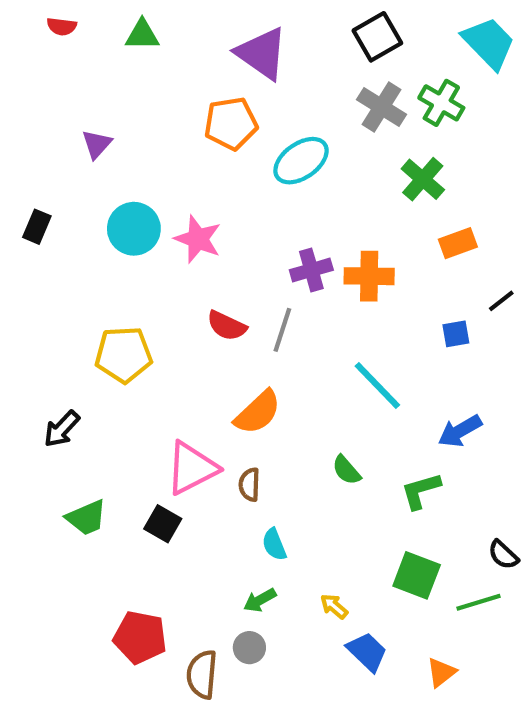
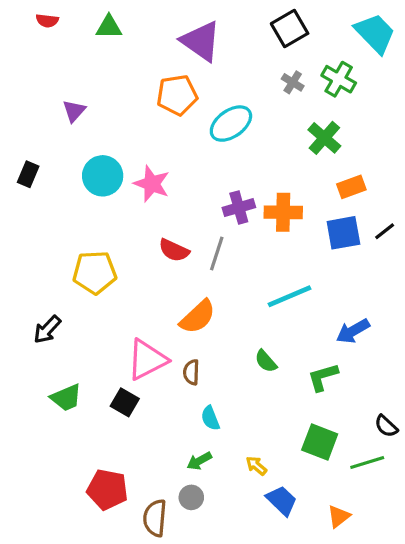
gray cross: (381, 107) -> (293, 82), size x0.6
blue square: (456, 334) -> (343, 233), moved, size x1.6
cyan line: (377, 386) -> (290, 296), turned -69

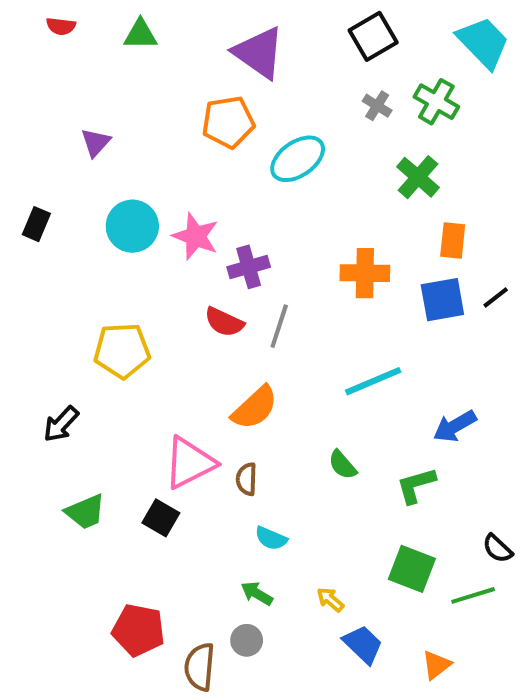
orange rectangle: (351, 187) -> (453, 240), turned -64
purple cross: (239, 208) -> (249, 267), moved
cyan semicircle: (210, 418) -> (271, 538), turned -45
green arrow: (199, 461) -> (257, 593), turned 60

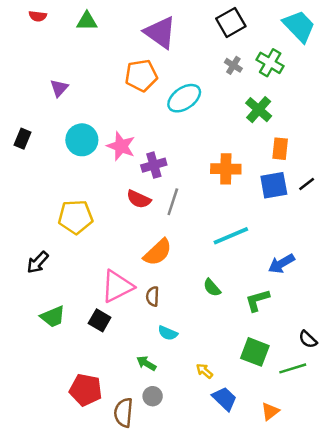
green arrow: (257, 593) -> (146, 363), moved

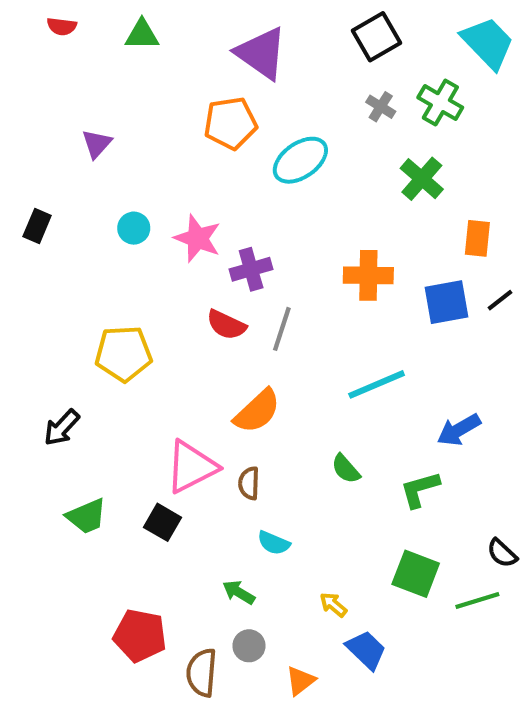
cyan circle: (82, 140) -> (134, 228), size x0.6
orange rectangle: (280, 149) -> (477, 238), moved
orange triangle: (270, 411) -> (300, 681), moved

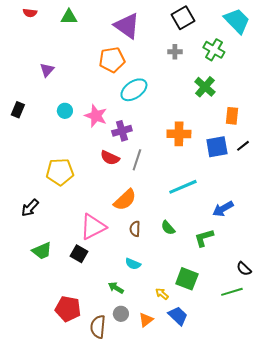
gray cross: (381, 107) -> (175, 52), moved, turned -32
cyan ellipse: (300, 160) -> (134, 90), moved
brown semicircle: (249, 483) -> (135, 229), moved
green square: (416, 574) -> (187, 279), moved
orange triangle: (300, 681) -> (146, 320), moved

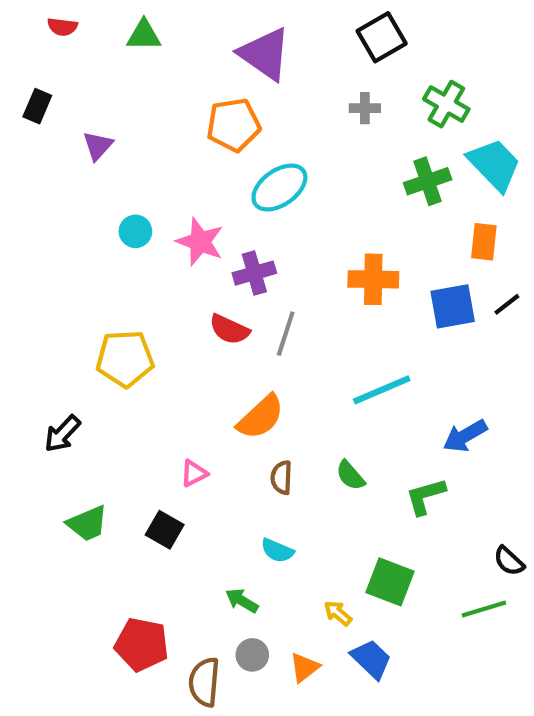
cyan trapezoid: (237, 21) -> (494, 165), moved
green cross: (205, 87) -> (428, 181), turned 30
black rectangle: (18, 110) -> (37, 106), moved
pink triangle: (93, 227) -> (194, 473), size x0.5

